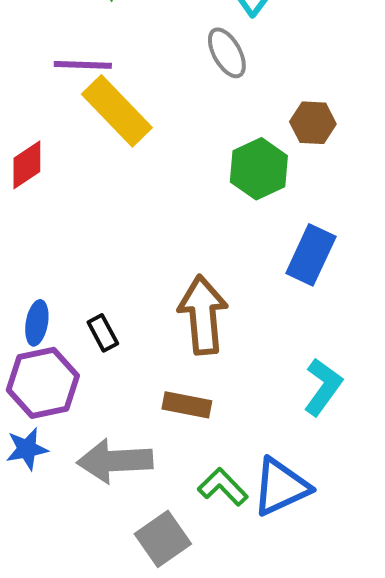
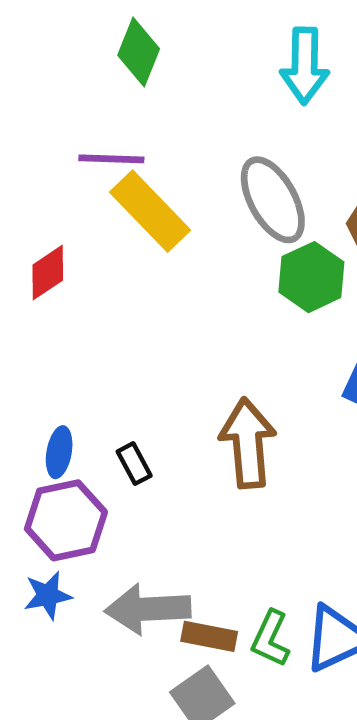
gray ellipse: (227, 53) -> (273, 200), moved, size x1.5
brown rectangle: (187, 405) -> (209, 636), moved
green L-shape: (223, 487) -> (271, 639), turned -111

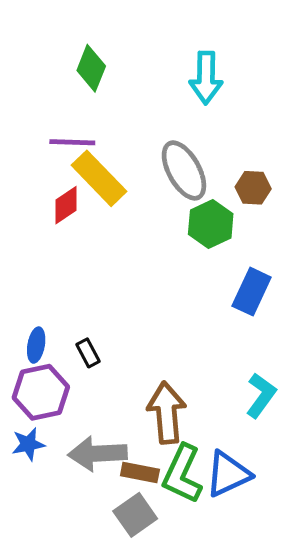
red diamond: (48, 273) -> (66, 205), moved
brown arrow: (248, 443) -> (167, 413), moved
green L-shape: (271, 639) -> (182, 474), size x1.5

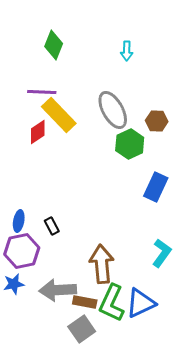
cyan arrow: (206, 78) -> (127, 51), size x0.6

